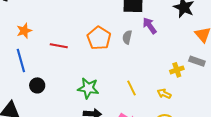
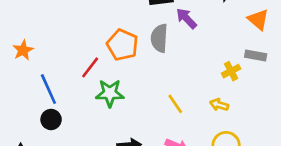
gray semicircle: (127, 37) -> (159, 38), size x1.5
red line: (59, 46) -> (90, 67), moved, turned -54
blue line: (21, 61) -> (48, 89), moved
green star: (88, 88) -> (110, 93), moved

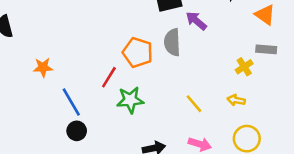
orange star: (23, 50) -> (43, 67), turned 30

